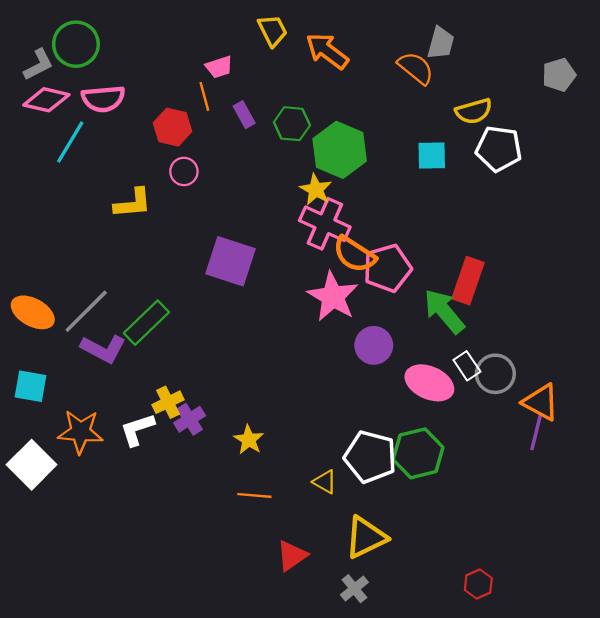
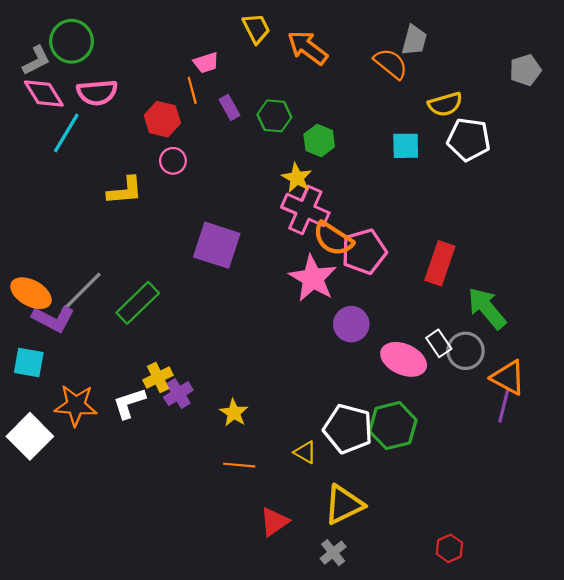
pink diamond: (46, 100) -> (44, 94), turned 45
green hexagon: (340, 150) -> (319, 141), size x0.6
green arrow: (444, 311) -> (487, 308), moved
purple L-shape: (103, 349) -> (53, 319), moved

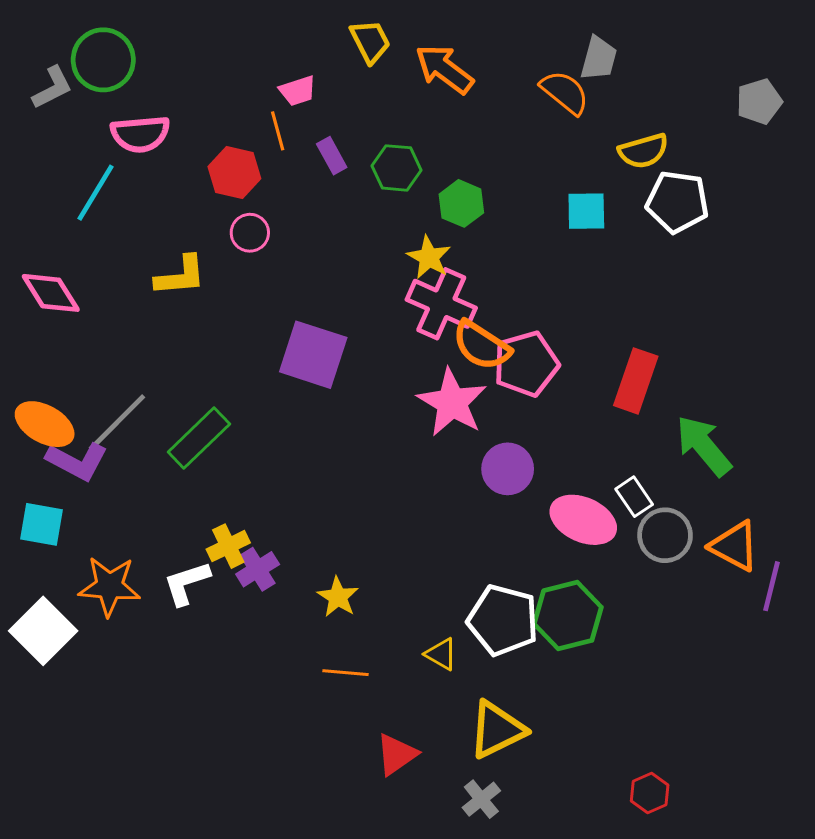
pink diamond: (44, 94) -> (51, 293), moved
gray circle: (465, 351) -> (665, 535), moved
purple line: (504, 405) -> (772, 586), moved

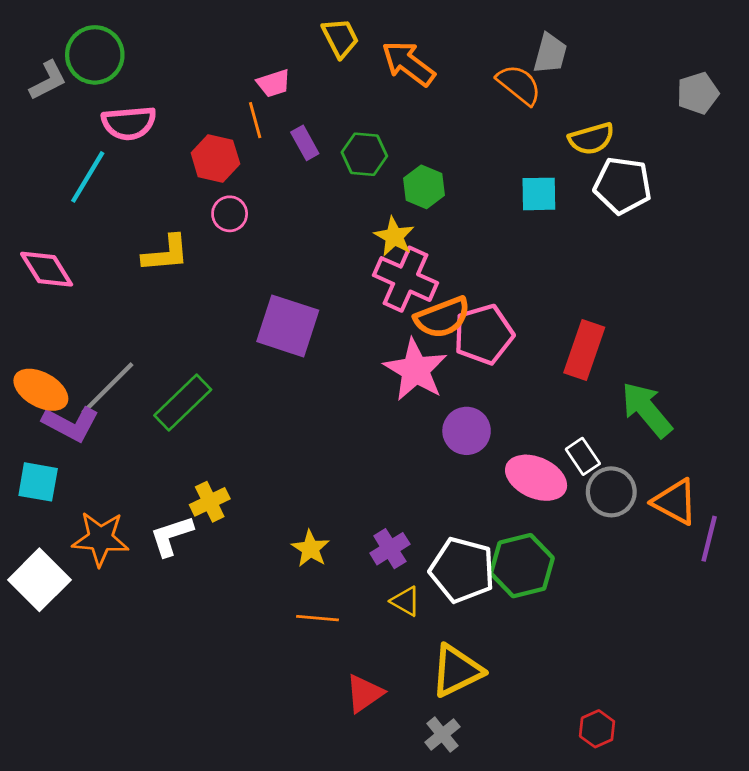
orange semicircle: (481, 345) -> (442, 317), turned -54
purple cross: (258, 569) -> (390, 549), moved

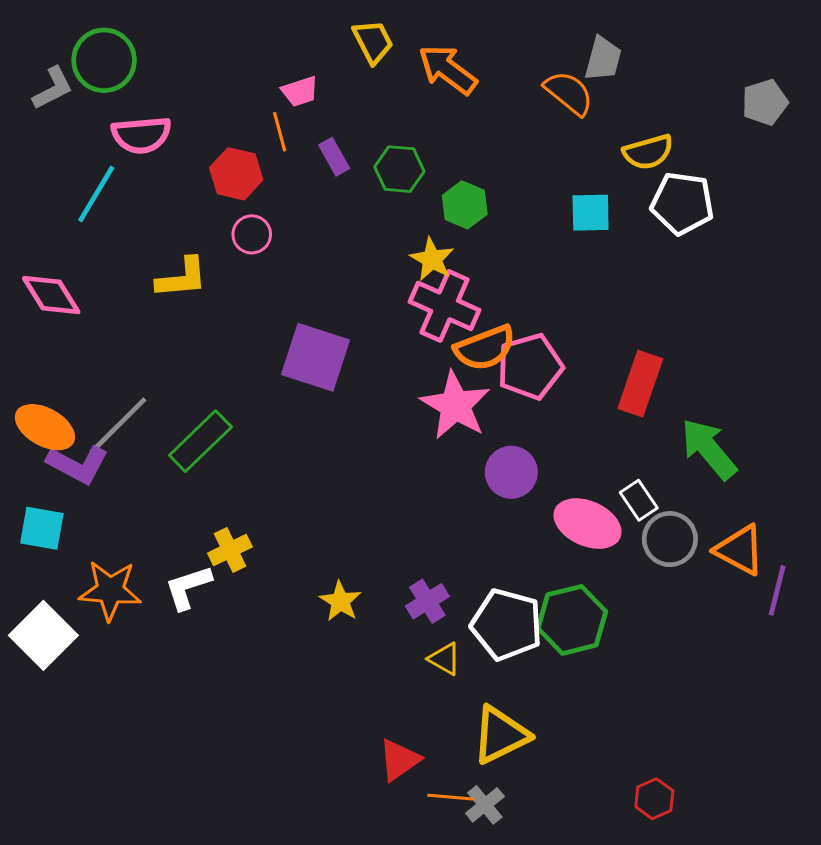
orange line: (318, 618) -> (451, 797), moved

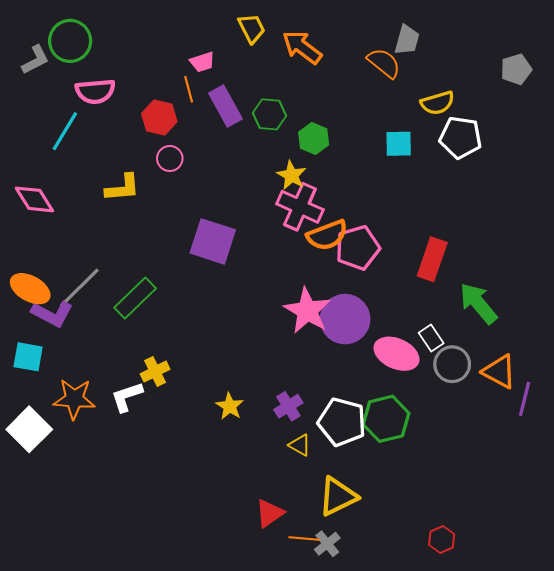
purple rectangle: (334, 157) -> (225, 106), size x1.6
pink star: (455, 405) -> (307, 311), moved
purple circle: (511, 472) -> (345, 319), size x1.4

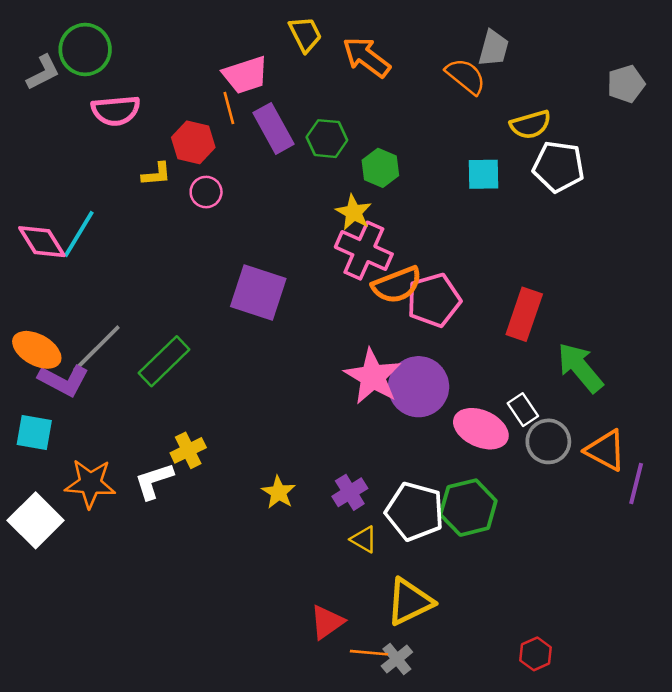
pink trapezoid: (202, 62) -> (245, 75), size x1.5
cyan line: (65, 131) -> (79, 234), moved
yellow L-shape: (123, 188) -> (156, 174), moved, size x0.7

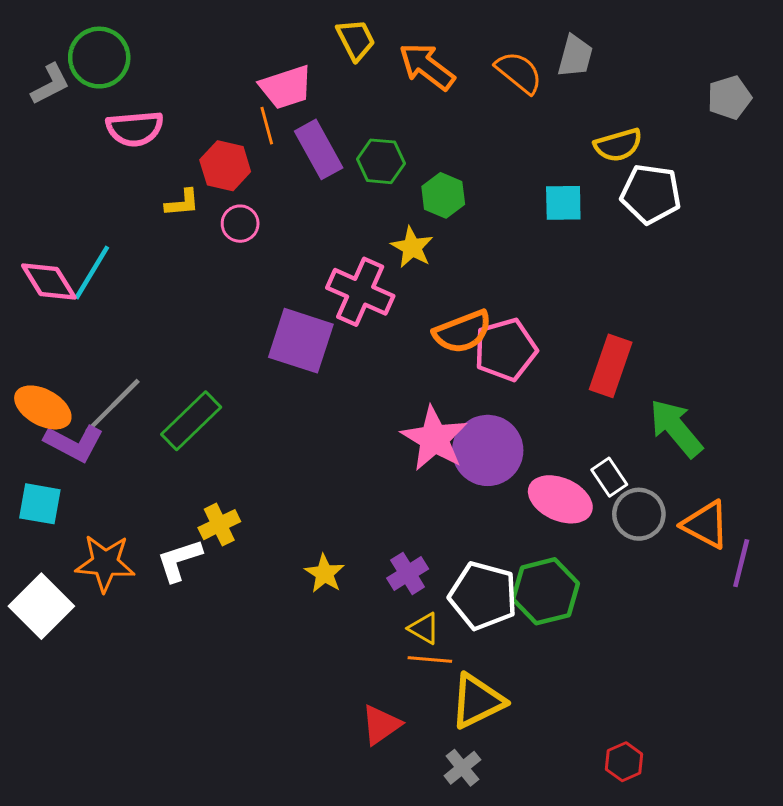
orange semicircle: (466, 76) -> (519, 72), moved
pink cross: (364, 251) -> (360, 292), moved
orange line: (369, 653) -> (430, 659), moved

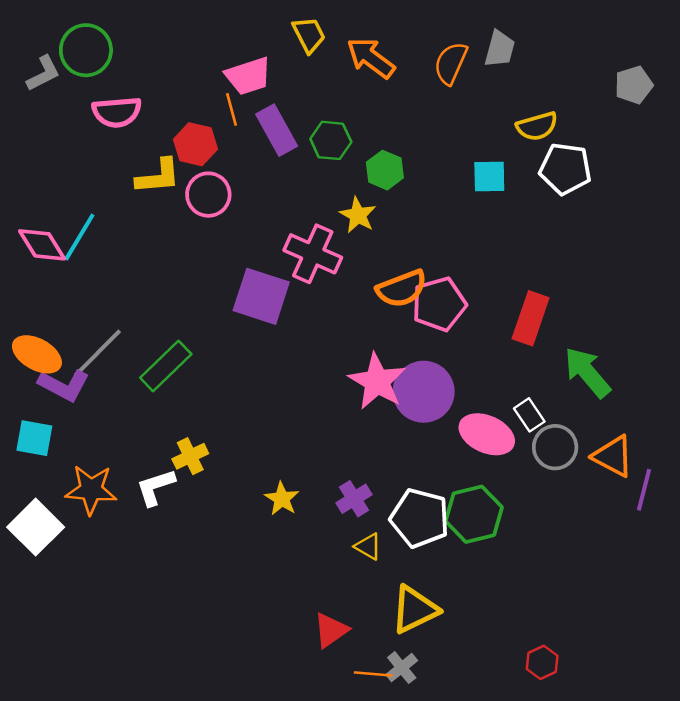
orange semicircle: (519, 72) -> (451, 63), turned -105
yellow L-shape: (182, 203) -> (158, 176), size x1.5
pink circle: (240, 224) -> (208, 195), size x1.4
orange line: (430, 659) -> (373, 674), moved

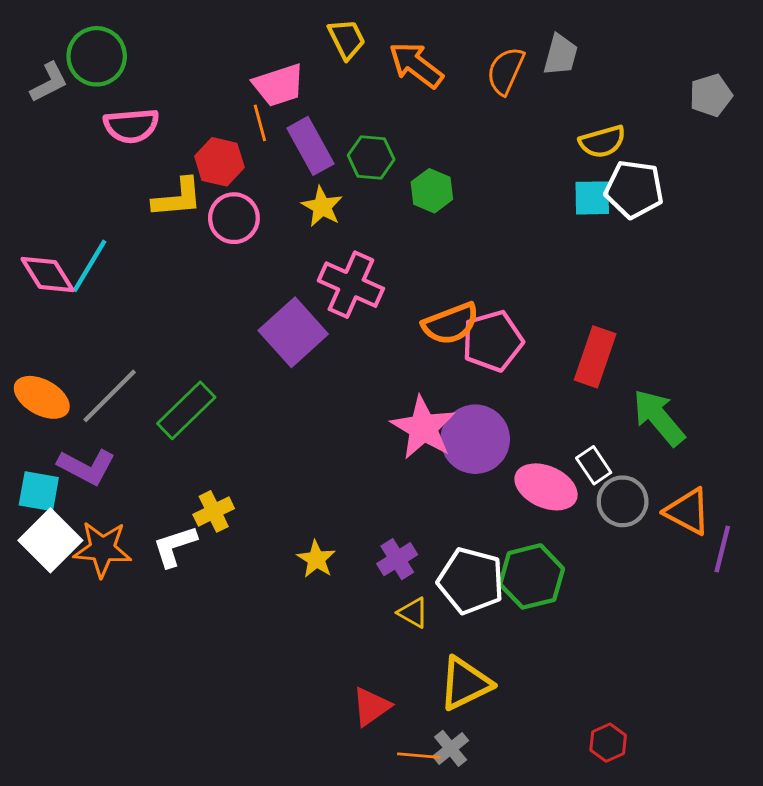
cyan square: (489, 176) -> (592, 198), moved
yellow star: (358, 215) -> (322, 207), moved
purple square: (261, 296) -> (293, 332), turned 30
purple L-shape: (64, 385) -> (87, 467), moved
white square: (36, 527) -> (50, 540), moved

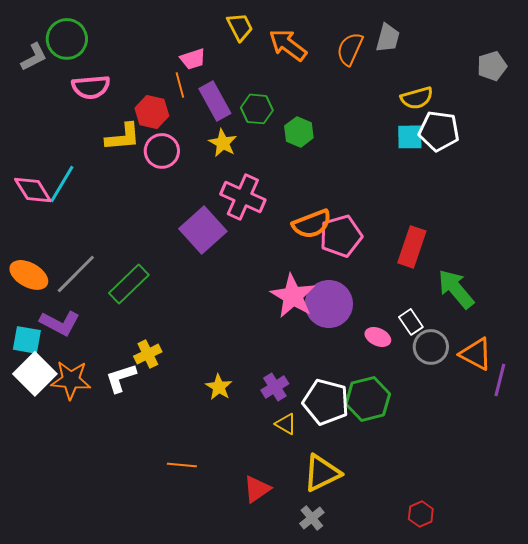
pink trapezoid: (279, 85) -> (193, 59), size x0.7
pink ellipse: (546, 487) -> (378, 337), size x0.6
orange line: (419, 756) -> (182, 465), moved

